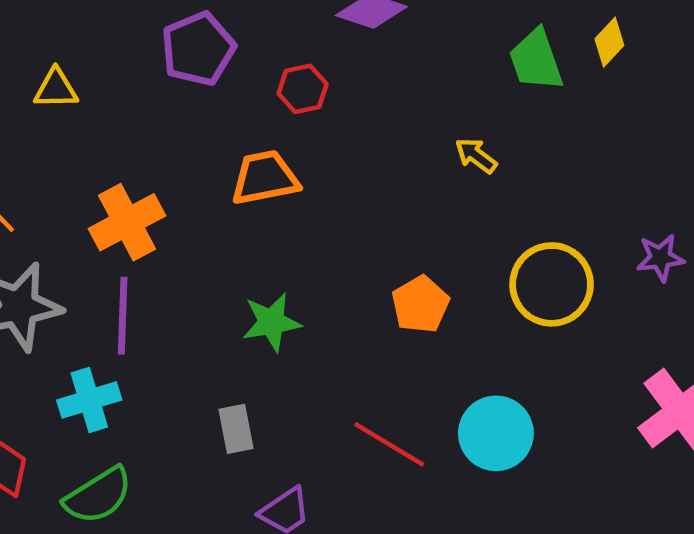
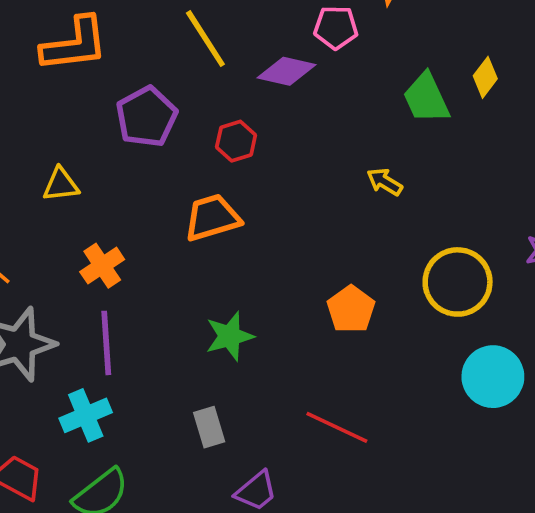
yellow triangle: (56, 89) -> (61, 185), moved
orange cross: (127, 222) -> (102, 266), size x0.7
cyan circle: (496, 433) -> (493, 377), moved

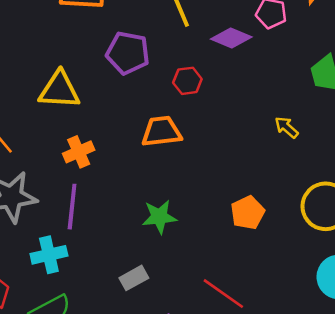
purple pentagon: (147, 117) -> (128, 53), turned 30
yellow triangle: (61, 185) -> (59, 90), size x1.6
gray rectangle: (209, 427) -> (134, 278), turned 68

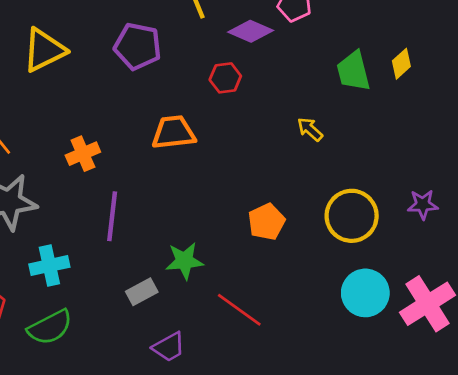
red hexagon: (187, 81) -> (225, 78), moved
yellow triangle: (59, 90) -> (44, 50), moved, turned -30
purple line: (72, 207) -> (112, 216), moved
green star: (159, 217) -> (184, 261), moved

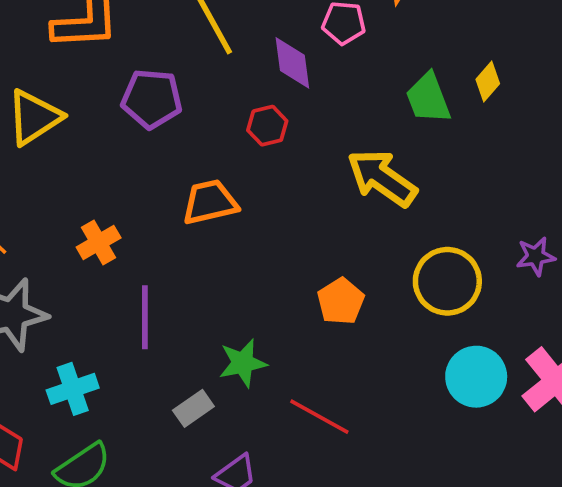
purple diamond: (251, 31) -> (292, 63), turned 66
yellow arrow: (310, 129) -> (382, 178), size x2.0

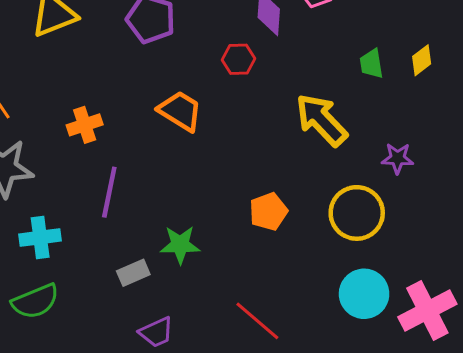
green trapezoid: (428, 98) -> (371, 64), size x0.7
orange trapezoid: (210, 202) -> (180, 111), turned 33
purple star: (536, 256) -> (397, 158), moved
red line: (319, 417) -> (257, 321), moved

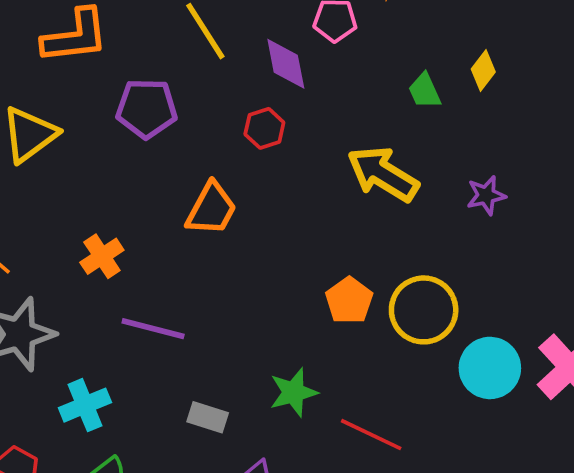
orange trapezoid: (180, 111) -> (211, 209), turned 102
purple line: (109, 192) -> (153, 329), turned -72
yellow circle: (357, 213) -> (424, 310), moved
green star: (180, 245) -> (294, 392), moved
gray rectangle: (133, 273) -> (208, 417), turned 56

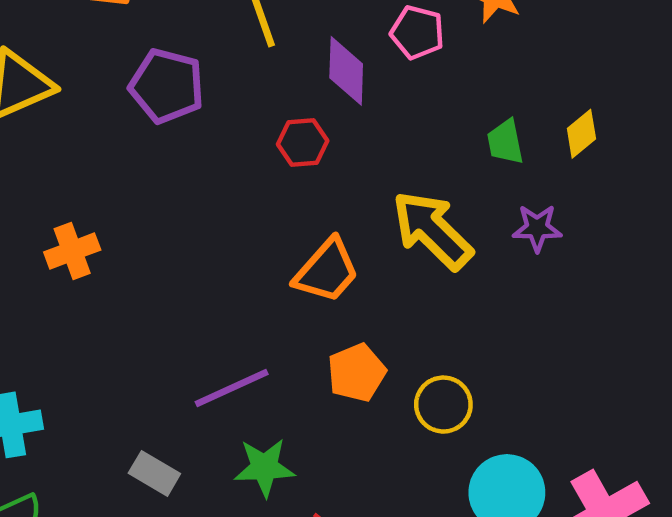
purple star: (486, 195) -> (537, 228), moved
orange trapezoid: (211, 209) -> (327, 271), moved
yellow circle: (424, 310) -> (443, 405), size x0.7
purple line: (153, 329) -> (232, 388), moved, turned -52

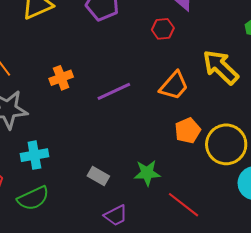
purple line: (232, 388) -> (114, 91), moved
yellow circle: (443, 405) -> (226, 144), size x1.6

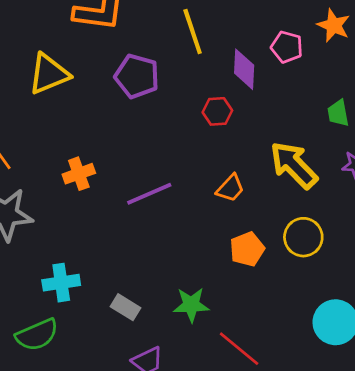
orange trapezoid: (174, 86) -> (230, 188), size x0.7
yellow circle: (226, 144) -> (303, 237), moved, size x0.7
cyan cross: (34, 155) -> (61, 283), moved

